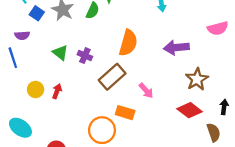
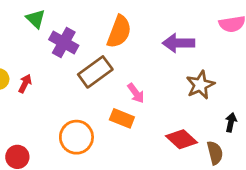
green triangle: (60, 53) -> (36, 19), moved
purple cross: (85, 56) -> (64, 42), size x1.5
red diamond: (190, 110) -> (181, 139), moved
orange rectangle: (125, 113) -> (122, 118), moved

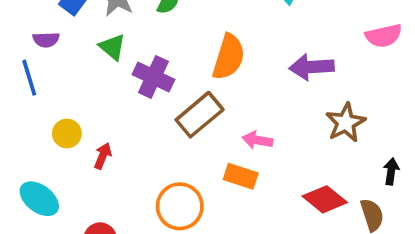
red arrow: (25, 84) -> (103, 156), moved
pink arrow: (136, 93) -> (258, 140), turned 140

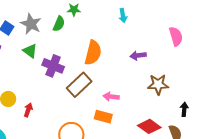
pink semicircle: (384, 36) -> (176, 36), turned -90
purple arrow: (312, 67) -> (138, 56), size x0.7
brown star: (346, 123) -> (158, 84), turned 30

